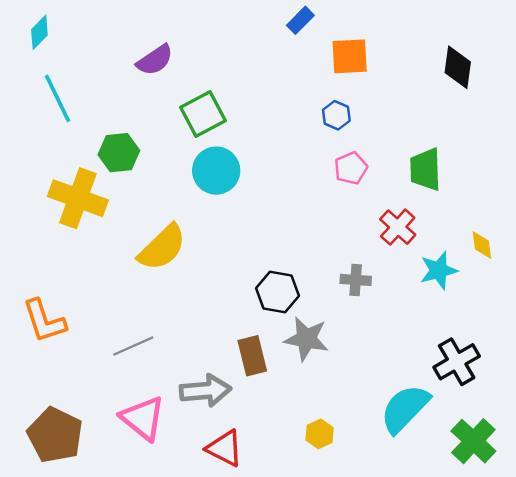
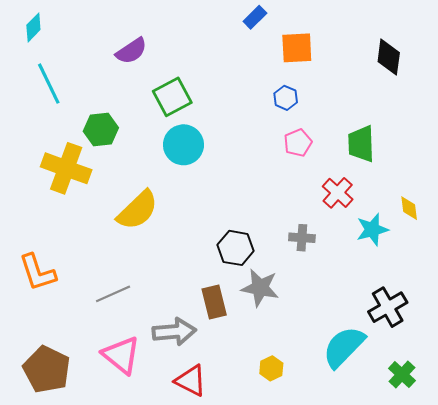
green cross: (473, 441) -> (402, 375), size x0.7

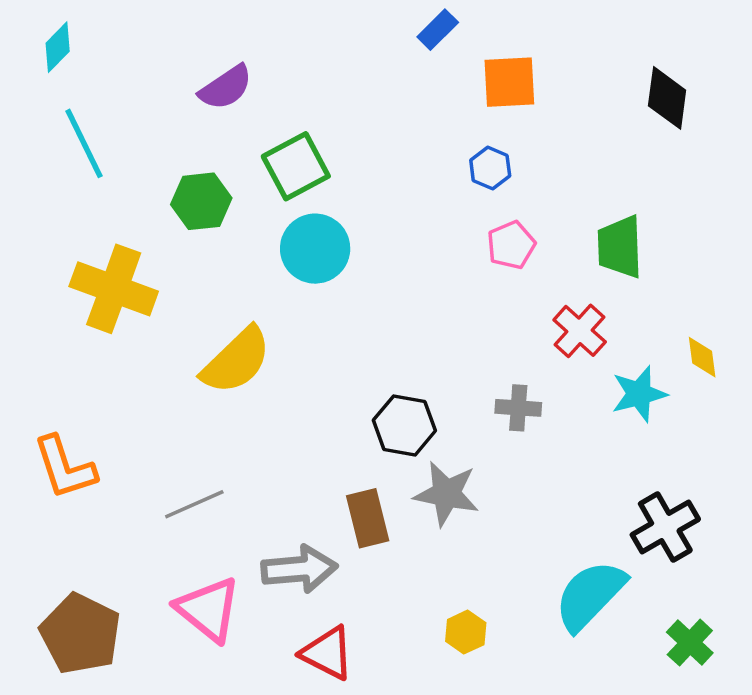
green hexagon: (101, 130) -> (201, 201), moved

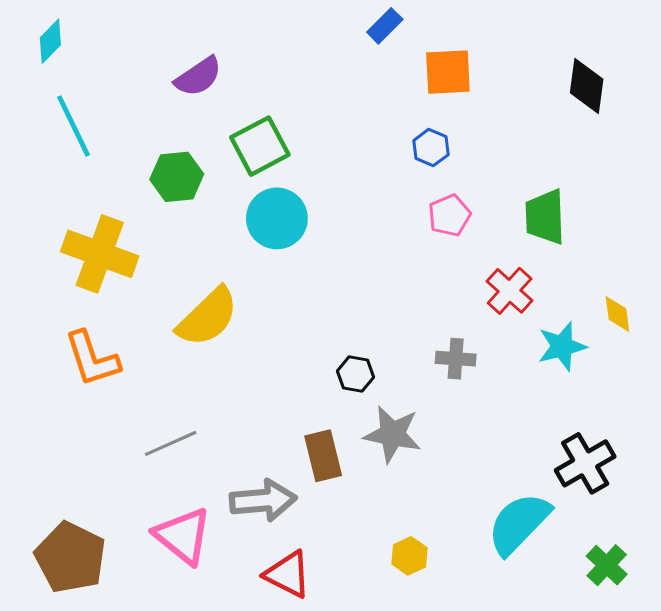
black hexagon: (404, 425) -> (355, 374), size x0.7
orange L-shape: (65, 467) -> (92, 359), moved

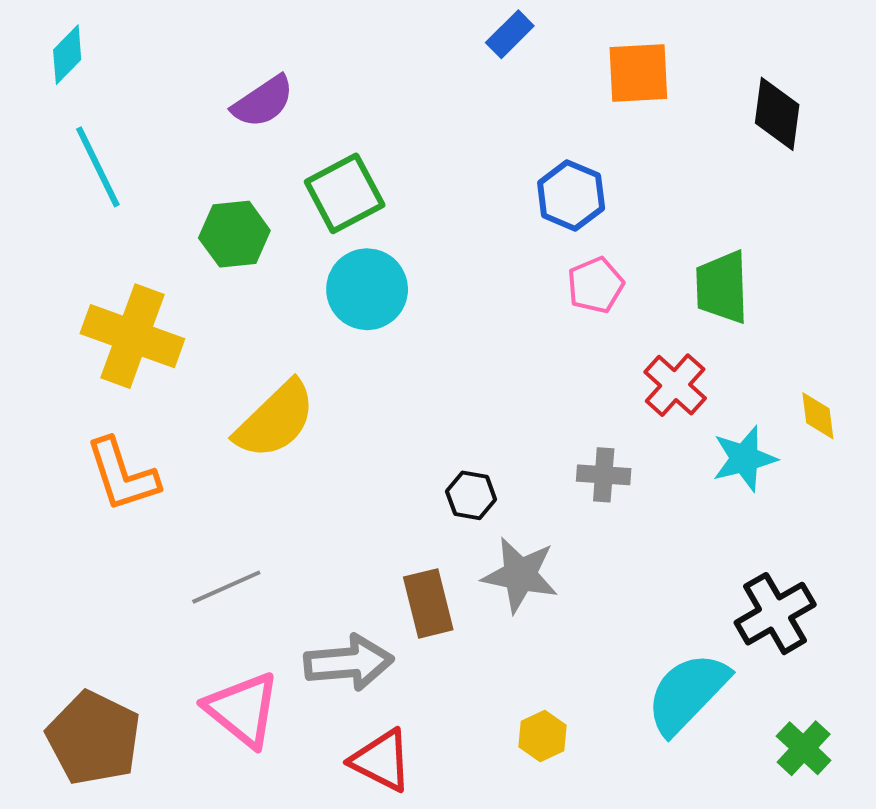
orange square: (448, 72) -> (638, 73), moved
blue hexagon: (431, 148) -> (571, 195), size x1.4

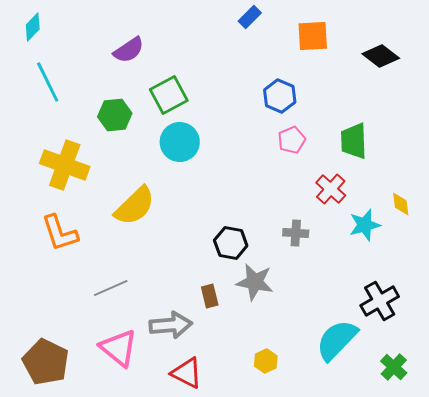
black diamond: (777, 114) -> (381, 56), turned -60
black hexagon: (471, 495) -> (231, 243), size x1.4
brown rectangle: (428, 603) -> (210, 296), size x0.7

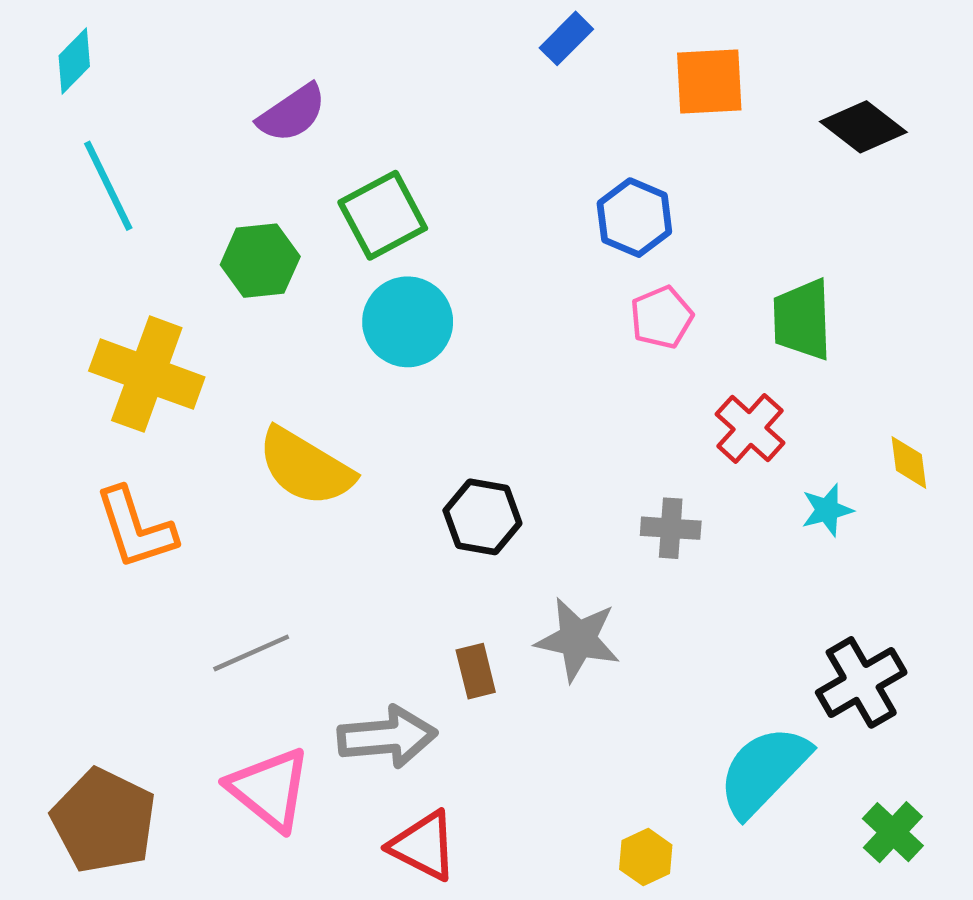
yellow semicircle: (135, 206) -> (306, 467), turned 75
cyan star: (365, 225) -> (827, 510), size x0.7
black hexagon: (231, 243) -> (482, 517), moved
yellow hexagon: (266, 361) -> (646, 857), moved

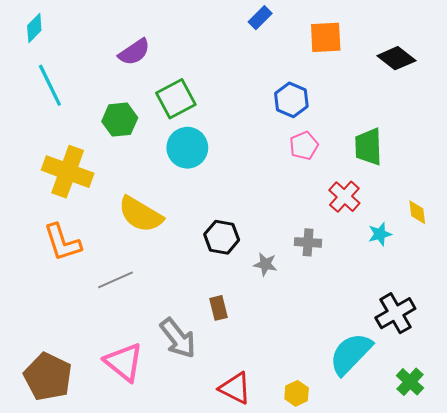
gray star: (578, 639) -> (265, 264), moved, size x0.6
gray line: (251, 653) -> (116, 280), moved
gray arrow: (387, 737) -> (178, 338), turned 57
red triangle: (424, 846) -> (235, 388), moved

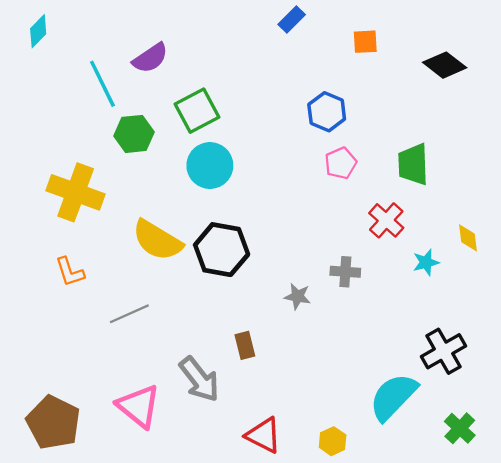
orange square: (326, 37) -> (365, 42), size x0.7
cyan line: (50, 85) -> (102, 84), moved
black hexagon: (222, 237) -> (222, 250), moved, size x1.4
orange L-shape: (62, 242) -> (70, 272), size x0.7

